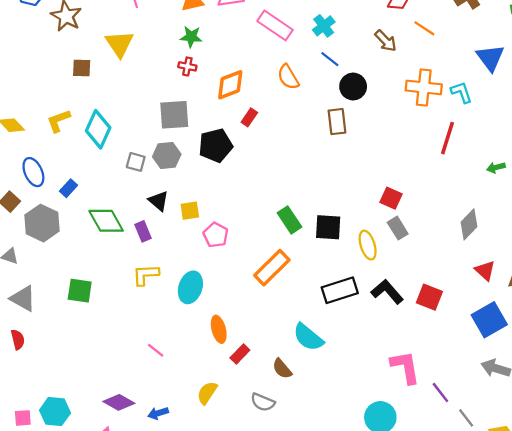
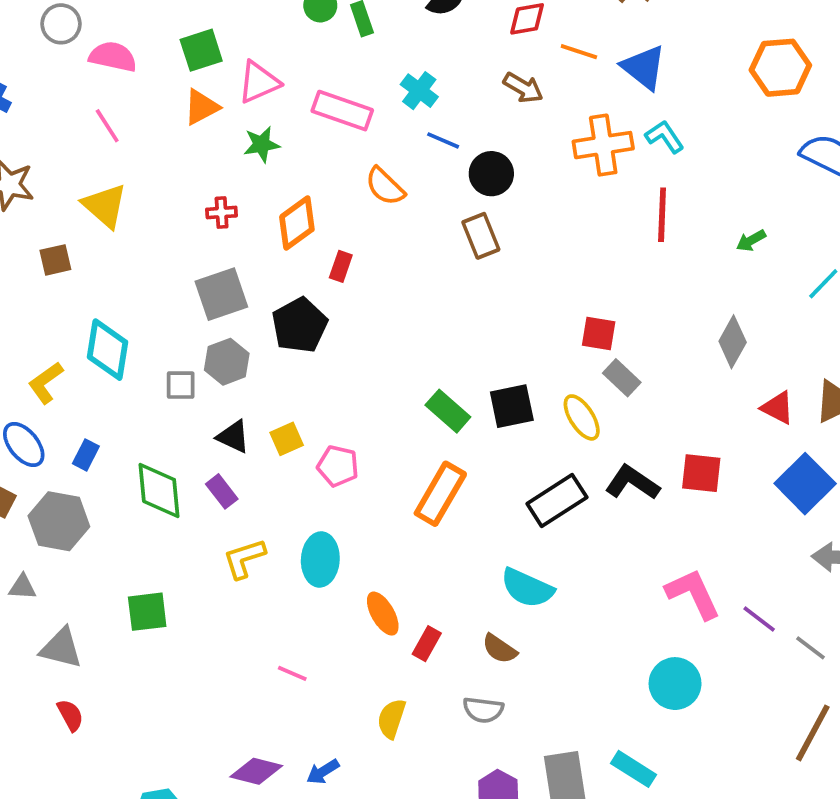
green star: (191, 37) -> (262, 144), moved
blue triangle: (490, 58) -> (644, 67), moved
yellow L-shape: (59, 121) -> (46, 383), moved
green diamond: (106, 221) -> (159, 490), turned 39

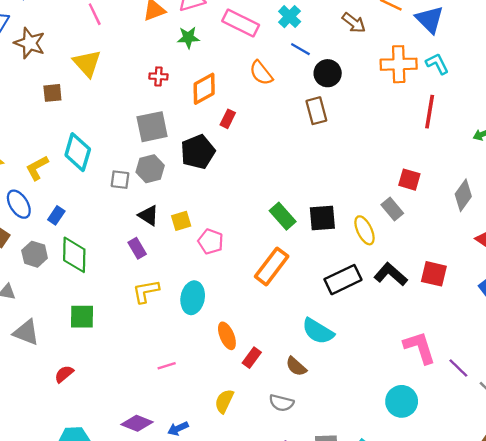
red square: (599, 334) -> (409, 180), moved
green diamond: (159, 490) -> (74, 255), moved
gray hexagon: (59, 521) -> (35, 254), size x0.7
pink line: (292, 673) -> (167, 366), turned -48
red semicircle: (70, 715) -> (64, 374), moved, turned -108

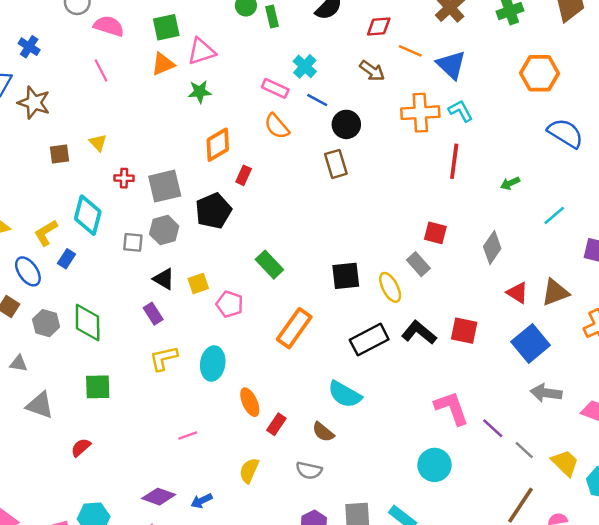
pink rectangle: (241, 23) -> (275, 88), moved, size x0.7
yellow triangle: (87, 63) -> (98, 143), moved, size x0.6
red cross: (158, 76) -> (124, 178), moved
blue rectangle: (56, 215) -> (66, 259), moved
green rectangle: (283, 216) -> (269, 265), moved

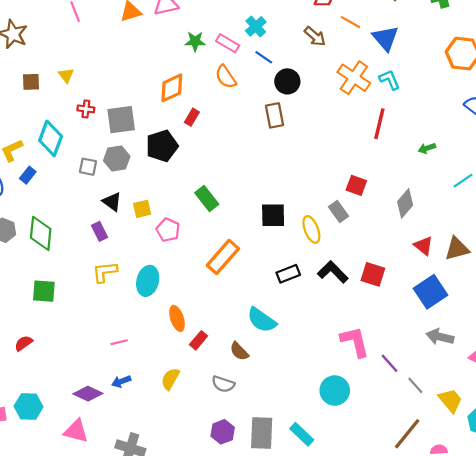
green star: (200, 92) -> (195, 41), moved
orange cross: (420, 113) -> (354, 78), turned 32
black rectangle: (369, 340) -> (288, 274), size x0.7
blue arrow: (202, 501) -> (121, 381), moved

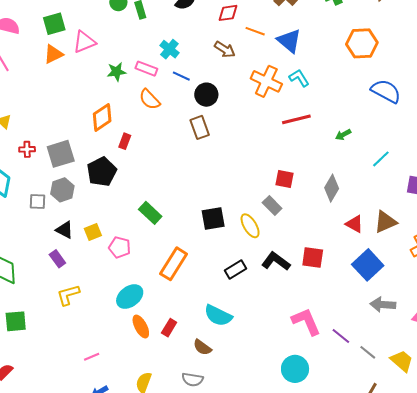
red line: (379, 124) -> (296, 119), turned 72
cyan ellipse: (148, 281) -> (130, 297), moved, turned 48
red rectangle: (199, 340) -> (169, 328), moved

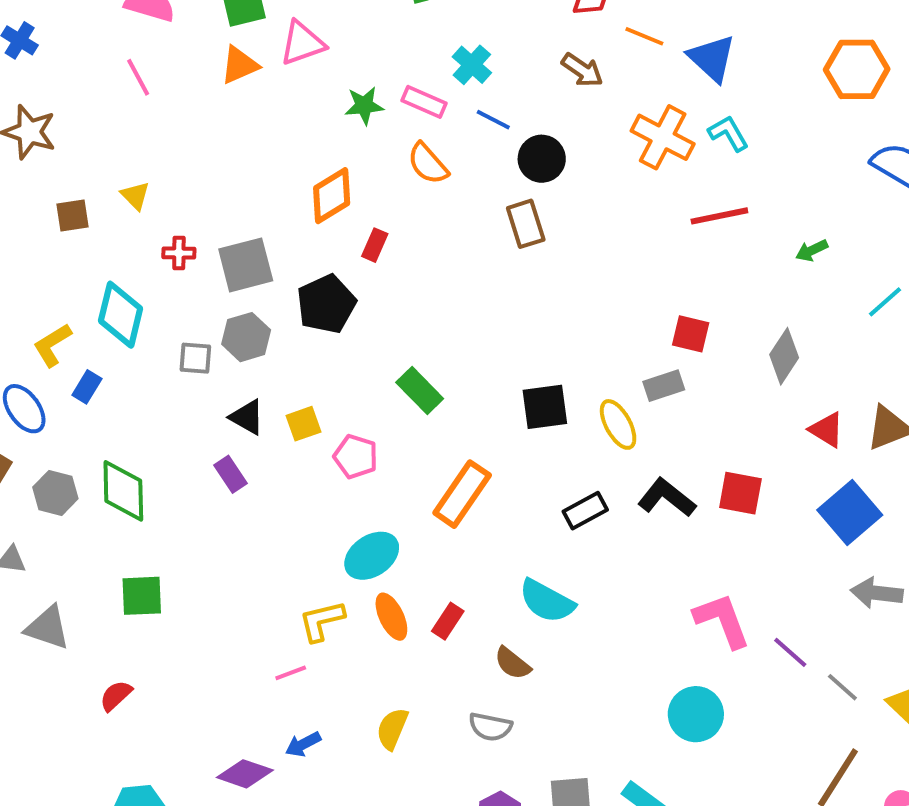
gray rectangle: (272, 205) -> (664, 386), turned -66
yellow L-shape: (68, 295) -> (322, 621), moved

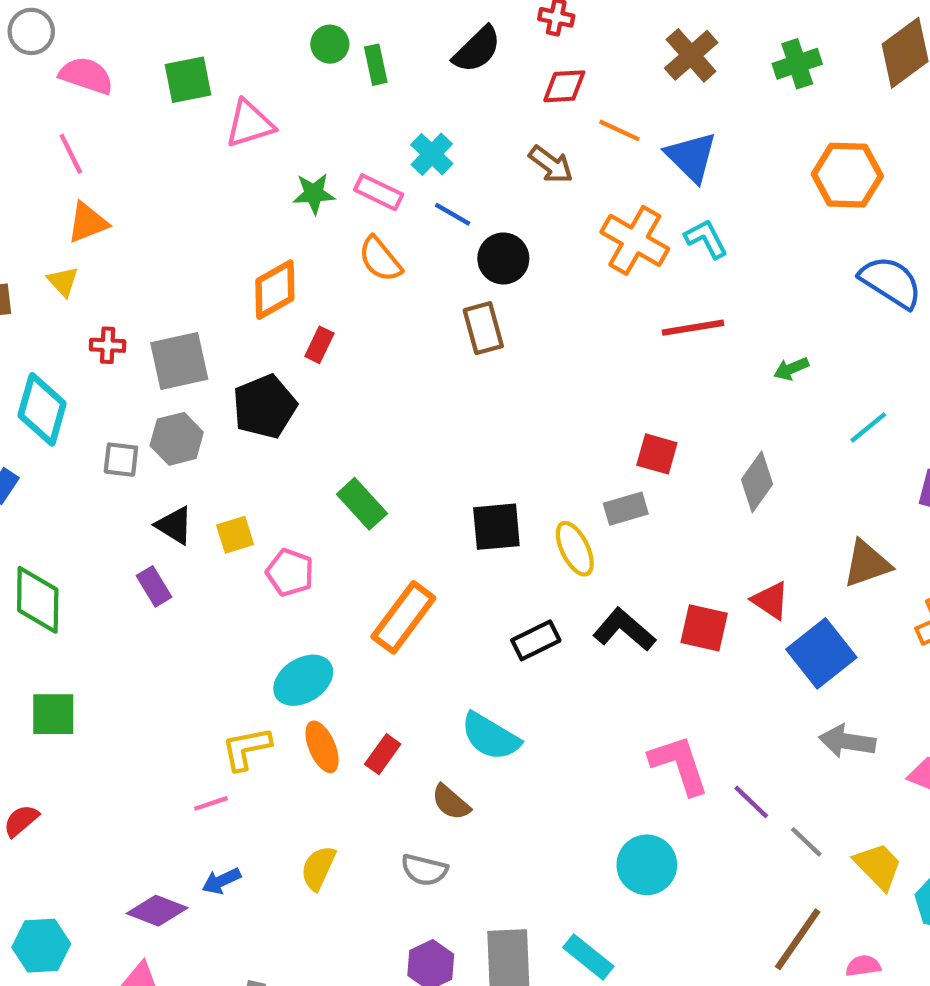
orange triangle: (240, 65) -> (87, 223), moved
red triangle: (827, 430) -> (771, 600), moved

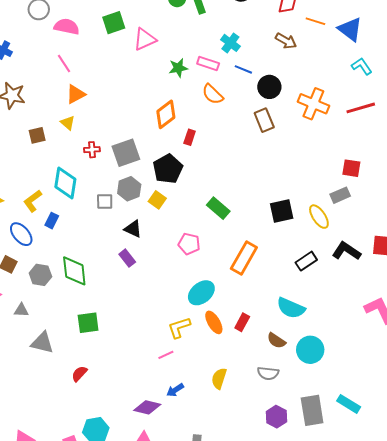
orange cross: (635, 240) -> (313, 104), moved
yellow square: (235, 535) -> (157, 200), moved, turned -30
cyan circle: (647, 865) -> (310, 350), moved

